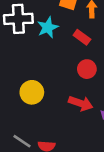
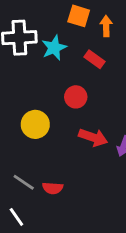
red circle: (87, 69) -> (76, 97), moved

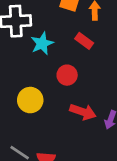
cyan star: (54, 48) -> (42, 43), moved

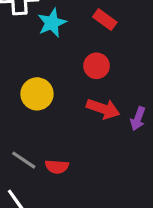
red circle: (67, 75) -> (97, 66), moved

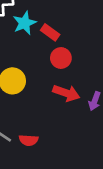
red rectangle: (105, 20) -> (50, 32), moved

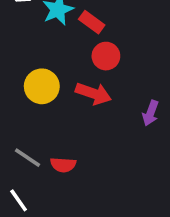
red arrow: (66, 93) -> (93, 93), moved

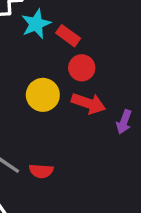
yellow circle: (42, 86) -> (43, 95), moved
red arrow: (93, 93) -> (88, 103), moved

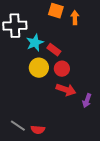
yellow circle: (43, 95) -> (39, 68), moved

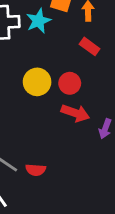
cyan star: (35, 43) -> (38, 21), moved
red rectangle: (54, 50) -> (90, 46), moved

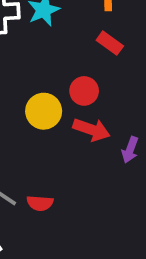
yellow circle: (37, 82) -> (44, 111), moved

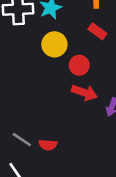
yellow circle: (44, 111) -> (54, 44), moved

